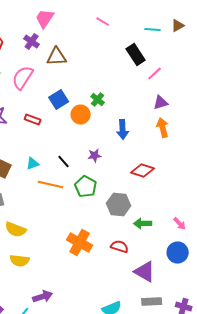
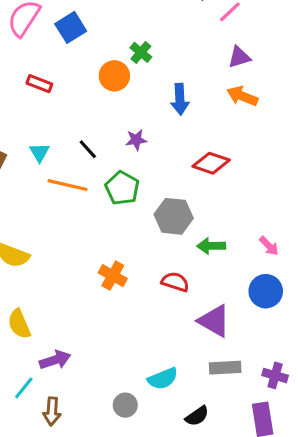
blue square: (59, 100) -> (71, 27), moved
orange arrow: (163, 128) -> (242, 96), turned -54
cyan triangle: (33, 164) -> (39, 152), turned -40
orange cross: (80, 243) -> (113, 276), size x0.7
yellow semicircle: (20, 261) -> (19, 324), moved, turned 60

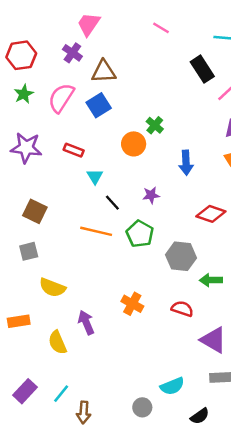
cyan triangle: (39, 152) -> (95, 176), moved
purple arrow: (55, 360) -> (86, 322), moved, turned -95

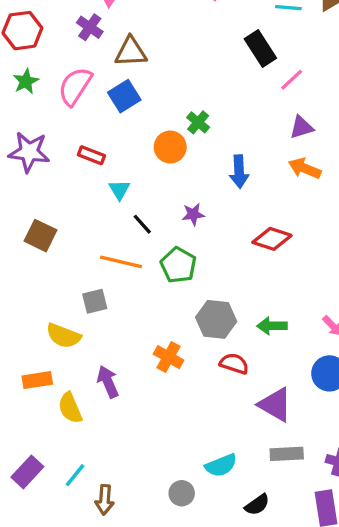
gray square: (29, 251) -> (95, 301), moved
gray hexagon: (181, 256) -> (216, 319), moved
orange rectangle: (19, 321) -> (37, 380), moved

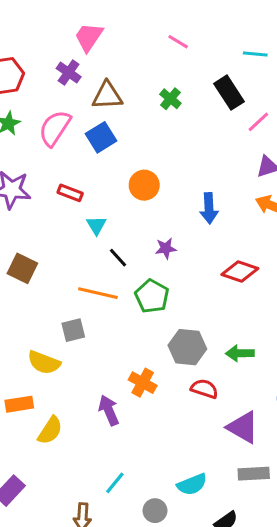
green cross: (198, 122) -> (170, 99), moved
purple arrow: (108, 382) -> (109, 410), moved
yellow semicircle: (70, 408) -> (50, 430), turned -124
cyan line: (75, 475) -> (115, 483), moved

